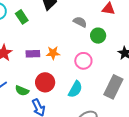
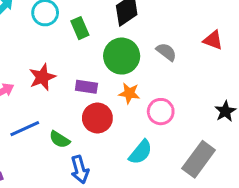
green circle: (98, 36) -> (122, 56), moved, size x1.5
orange star: (53, 53) -> (129, 93), moved
red circle: (45, 82) -> (97, 118), moved

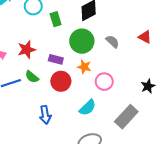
green semicircle: (60, 139) -> (32, 77), moved

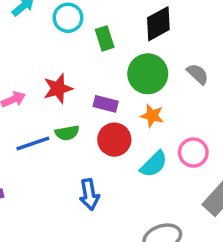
green semicircle: (32, 77) -> (67, 133), turned -48
pink circle: (104, 82) -> (193, 153), moved
cyan semicircle: (88, 108) -> (154, 164), moved

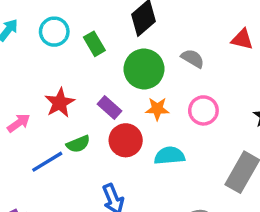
purple rectangle: (106, 104) -> (109, 107), turned 40
pink circle: (193, 153) -> (203, 110), moved
cyan semicircle: (154, 164) -> (169, 156), turned -128

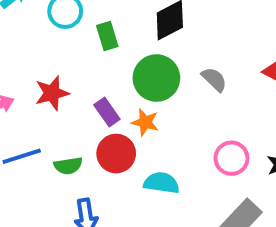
orange star: (157, 109) -> (145, 122), moved
pink circle: (203, 110) -> (231, 158), moved
green semicircle: (78, 144) -> (68, 166), moved

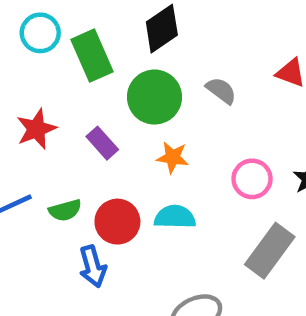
green rectangle: (107, 36) -> (92, 56), size x1.5
orange star: (145, 122) -> (173, 157), moved
red circle: (116, 154) -> (117, 222), moved

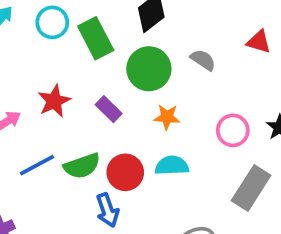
green semicircle: (65, 210) -> (82, 166), size x1.4

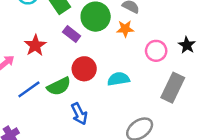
purple rectangle: (109, 109) -> (72, 34), moved
orange star: (167, 117) -> (125, 29), moved
red circle: (125, 172) -> (84, 69), moved

